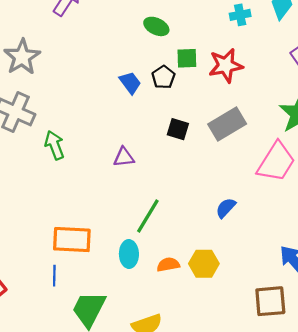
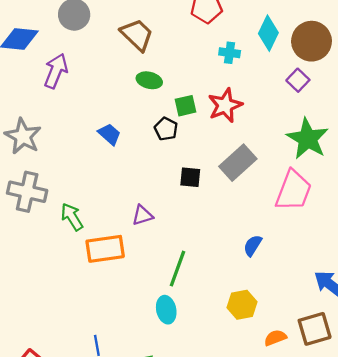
cyan cross: (240, 15) -> (230, 53), turned 30
blue trapezoid: (130, 83) -> (110, 134), moved
orange rectangle: (72, 240) -> (105, 249), moved
orange semicircle: (168, 265) -> (275, 338), moved

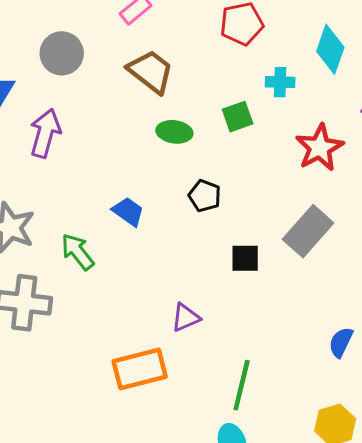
red star: (225, 105) -> (320, 148), moved
green square: (185, 106) -> (238, 117), moved
green arrow: (72, 217) -> (78, 252), moved

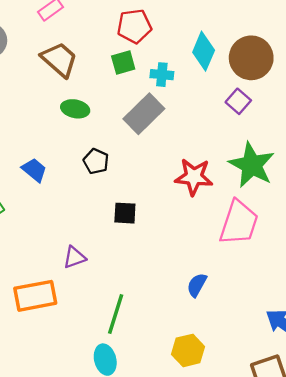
green square: (238, 117) -> (123, 62), moved
red star: (320, 148) -> (194, 177), moved, turned 30
gray rectangle: (308, 231) -> (144, 114), moved

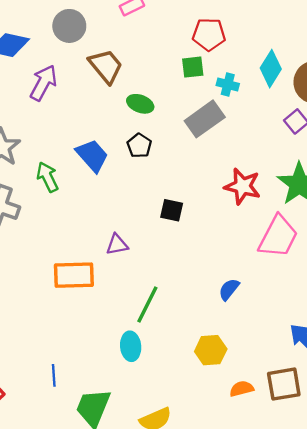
brown trapezoid: (59, 59) -> (106, 66), moved
black pentagon: (96, 161) -> (139, 146), moved
blue trapezoid: (34, 170) -> (92, 156), size x1.4

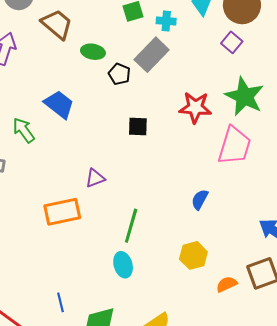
black pentagon: (139, 146) -> (119, 74), moved
black square: (172, 210) -> (138, 126), moved

